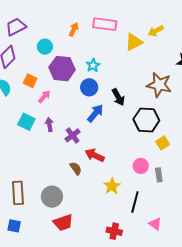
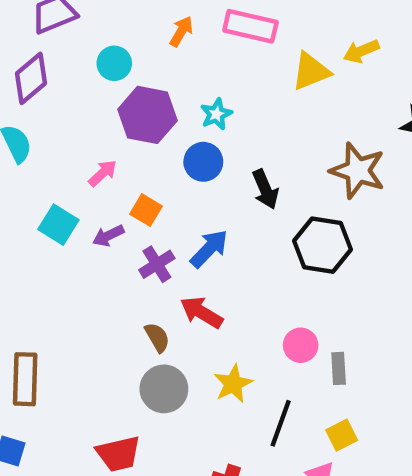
orange square: (30, 81) -> (146, 210), moved
blue arrow: (95, 113) -> (209, 249), moved
purple arrow: (49, 125) -> (108, 236), turned -112
yellow square: (163, 143) -> (342, 435), moved
gray circle: (52, 197) -> (164, 389), moved

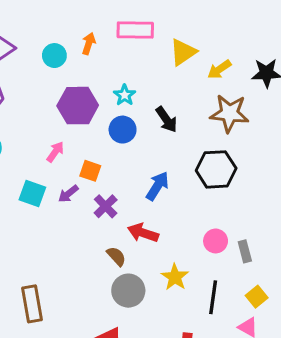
yellow arrow: (361, 51) -> (219, 69), moved
cyan circle: (114, 63) -> (54, 56), moved
black arrow: (265, 189) -> (166, 120), moved
blue arrow: (209, 249) -> (157, 186), moved

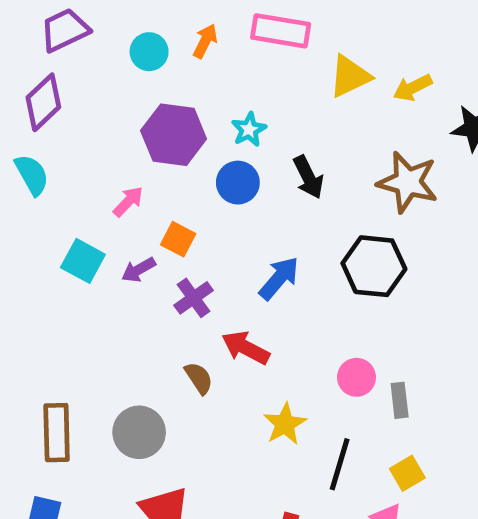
yellow arrow: (219, 69) -> (413, 88), moved
gray circle: (128, 291) -> (139, 432), moved

